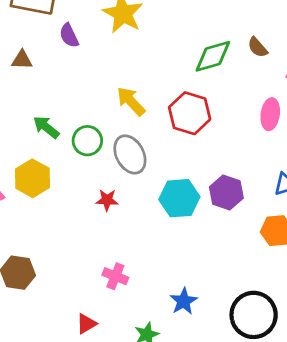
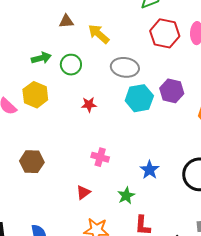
brown triangle: (22, 60) -> (66, 21), moved
red hexagon: (190, 113) -> (165, 33), moved
green arrow: (46, 127) -> (41, 58), turned 132
gray ellipse: (130, 154) -> (125, 67), moved, turned -48

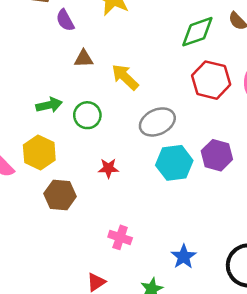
gray ellipse: (125, 67) -> (157, 122), turned -36
brown hexagon: (32, 162) -> (60, 195), moved

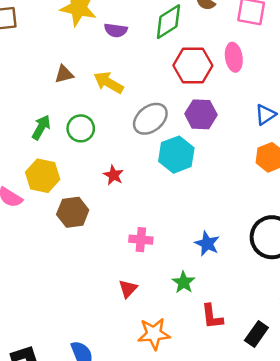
purple semicircle: (65, 20) -> (116, 30), moved, turned -40
green arrow: (49, 105) -> (41, 127), turned -35
purple hexagon: (217, 155) -> (201, 114), moved
red star: (108, 168) -> (113, 175), turned -30

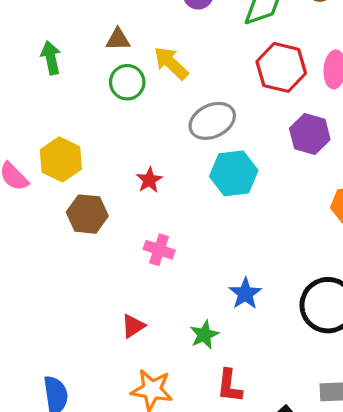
purple hexagon: (201, 114) -> (310, 134), moved
green arrow: (41, 127) -> (51, 58), moved, turned -55
green circle: (81, 128) -> (127, 82), moved
pink cross: (141, 240) -> (159, 250), moved

